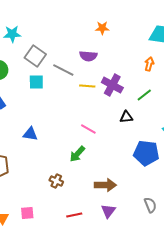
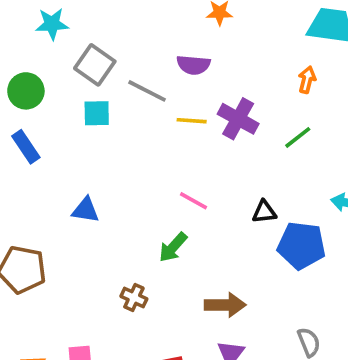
black triangle: (126, 117) -> (264, 212), moved

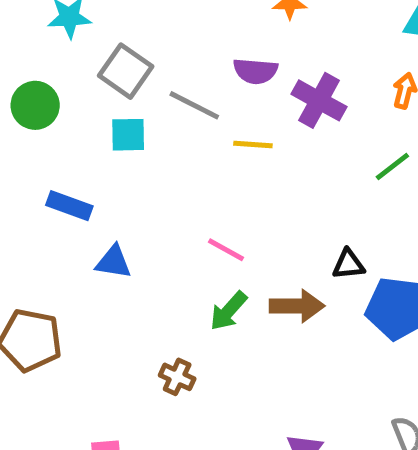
purple cross: (238, 119) -> (319, 100), moved
blue rectangle: (26, 147) -> (69, 206), moved, turned -36
pink line: (193, 201) -> (226, 250), moved
brown arrow: (225, 305) -> (297, 306), moved

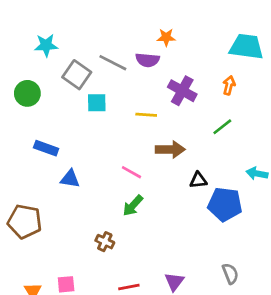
purple semicircle: (255, 71) -> (148, 60), moved
gray line: (194, 105) -> (113, 63), moved
cyan square: (128, 135) -> (97, 103), moved
brown arrow: (297, 306) -> (170, 149), moved

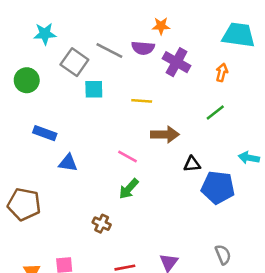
purple cross: (182, 91) -> (177, 62), moved

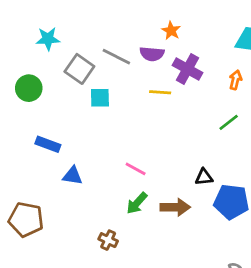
orange star: (161, 26) -> (171, 31), turned 30
yellow line: (142, 101) -> (160, 92), moved
brown arrow: (165, 134) -> (175, 207), moved

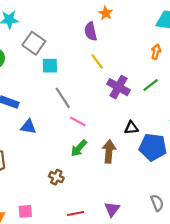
purple semicircle: (152, 54) -> (91, 31), turned 72
gray line: (116, 57) -> (63, 98), moved, turned 30
purple cross: (188, 69) -> (118, 87), moved
yellow line: (160, 92) -> (97, 61), turned 49
brown arrow: (175, 207) -> (109, 151), turned -85

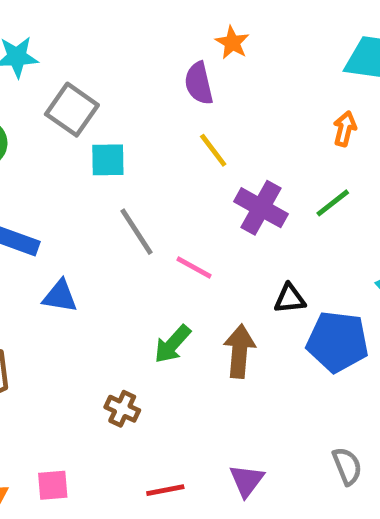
pink line: (78, 121) -> (194, 268), moved

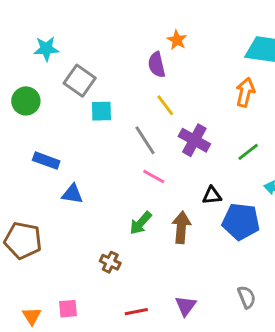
orange arrow: (345, 129) -> (245, 92), size x1.4
green line: (333, 203) -> (248, 152), moved
gray line: (137, 232) -> (145, 140), moved

